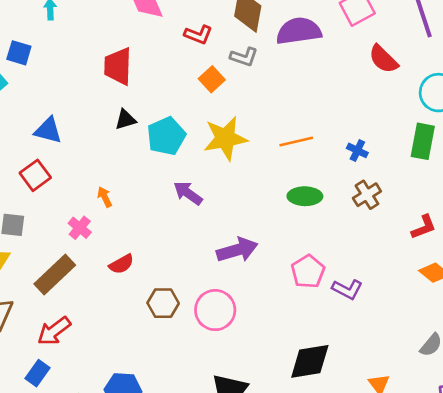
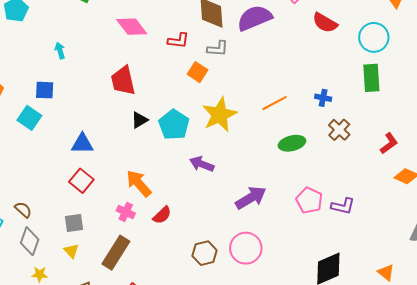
orange arrow: (105, 197) -> (139, 183), size x1.8
red semicircle: (121, 264) -> (162, 215), moved

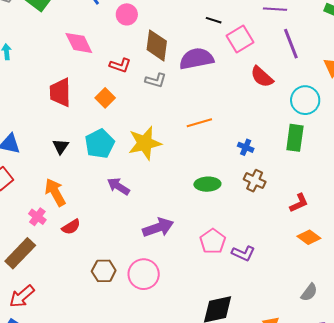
orange square: (197, 72) -> (105, 98), moved
orange line: (274, 103) -> (199, 123), moved
black triangle: (139, 120) -> (61, 146), moved, turned -36
brown cross: (339, 130) -> (255, 181), turned -30

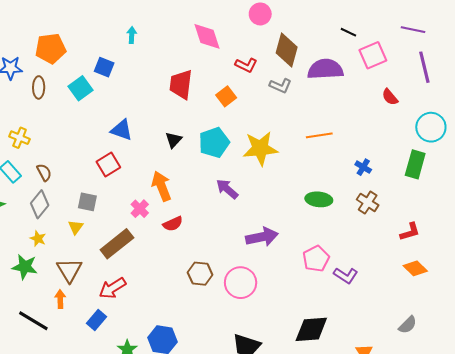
red semicircle: (262, 77) -> (390, 97), size x0.7

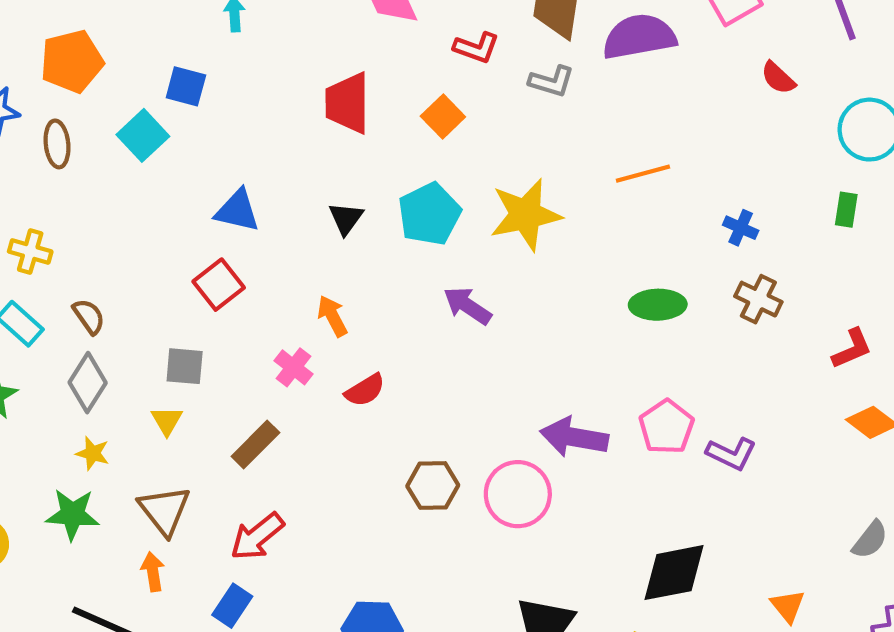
green rectangle: (415, 164) -> (846, 210), size x0.6
orange arrow: (161, 186) -> (332, 316), size x0.7
purple arrow: (262, 237) -> (574, 437), moved, turned -152
brown rectangle: (117, 244) -> (255, 445), size x0.7

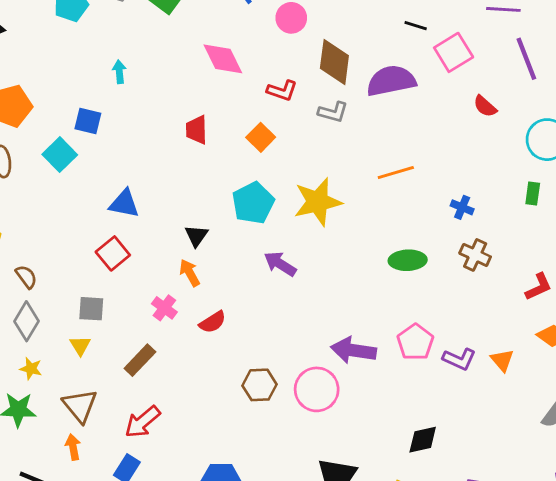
red trapezoid: (347, 103) -> (196, 130), size x0.7
black triangle: (346, 218) -> (196, 236), moved
black diamond: (674, 573) -> (423, 440), size x0.7
orange triangle: (788, 606) -> (502, 360), moved

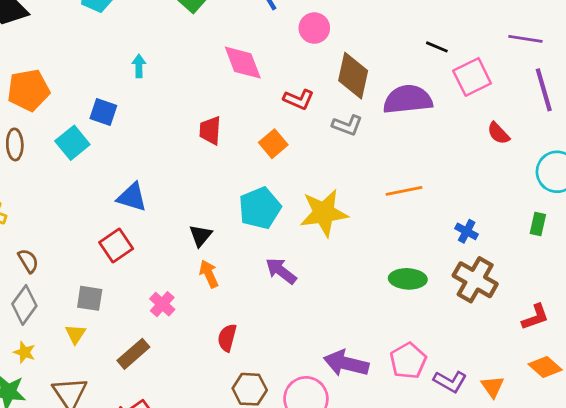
brown cross: (475, 255) -> (475, 280), size x1.4
orange arrow: (190, 273) -> (209, 274), moved
red semicircle: (213, 322) -> (227, 338), moved, turned 132

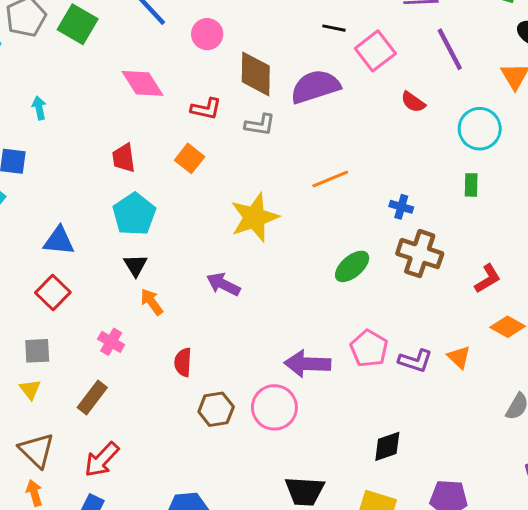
cyan pentagon: (260, 208) -> (134, 214), moved
green ellipse: (408, 279) -> (352, 266), turned -32

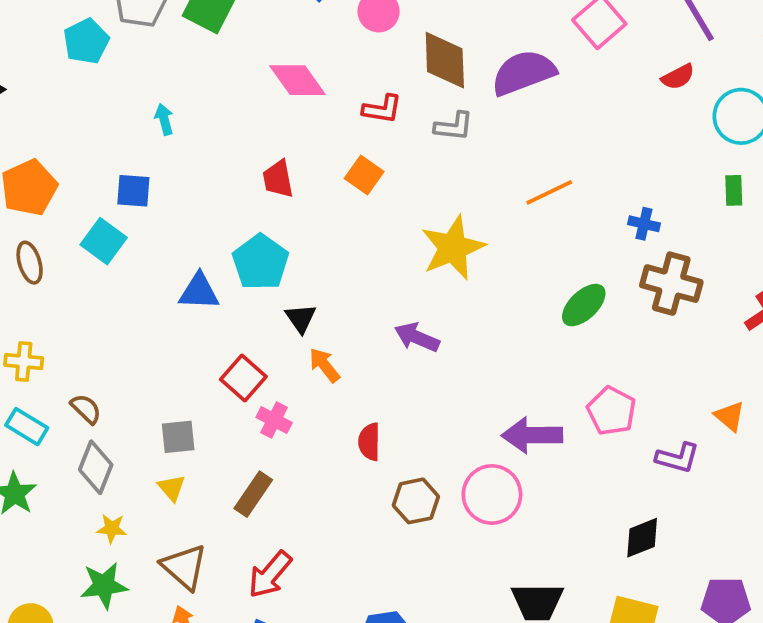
red semicircle: (413, 102) -> (678, 77), moved, turned -60
cyan pentagon: (134, 214) -> (260, 262), moved
red square: (53, 292) -> (243, 378), moved
purple L-shape: (415, 361) -> (678, 458), moved

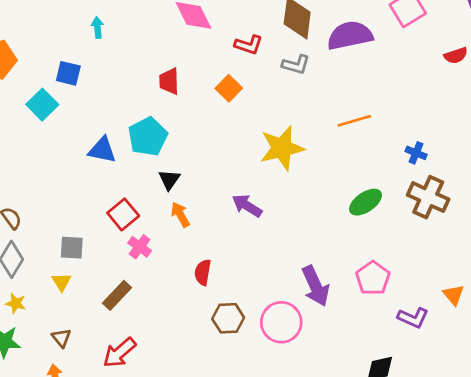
purple arrow: (532, 435) -> (315, 286), turned -123
brown triangle: (184, 567) -> (61, 338), size x0.6

